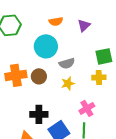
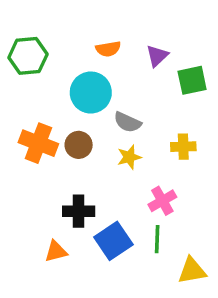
green square: (104, 56) -> (192, 80), moved
gray semicircle: (67, 63) -> (127, 122), turned 42
orange cross: (16, 75) -> (38, 143), turned 30

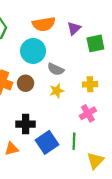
orange semicircle: (108, 49) -> (44, 24), size x1.5
pink cross: (162, 201) -> (88, 113), moved
yellow triangle: (192, 271) -> (95, 161), turned -36

